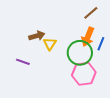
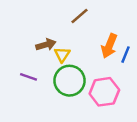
brown line: (91, 13) -> (79, 16), moved
green circle: (80, 53) -> (70, 81), moved

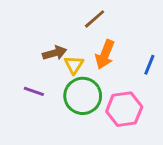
orange arrow: (109, 46) -> (105, 54), moved

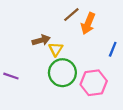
orange arrow: (105, 54) -> (88, 23), moved
purple line: (34, 91) -> (11, 76), moved

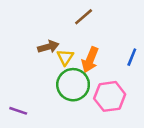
orange arrow: (88, 23) -> (90, 60), moved
purple line: (11, 76) -> (18, 111), moved

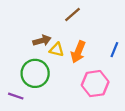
yellow triangle: (65, 57) -> (57, 50), turned -49
green circle: (73, 85) -> (35, 73), moved

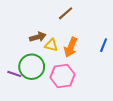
pink hexagon: (95, 84) -> (62, 76), moved
purple line: (16, 96) -> (14, 74), moved

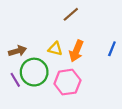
brown arrow: (38, 37) -> (17, 51), moved
purple line: (14, 74) -> (15, 80), turned 40

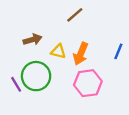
brown arrow: (17, 51) -> (33, 40), moved
pink hexagon: (67, 82) -> (88, 83), moved

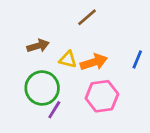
orange arrow: (81, 54) -> (94, 62), turned -130
purple line: (16, 84) -> (54, 110), moved, turned 63

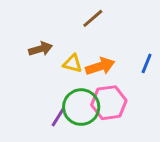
green circle: (42, 88) -> (81, 107), moved

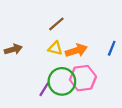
brown line: (93, 18) -> (56, 24), moved
brown arrow: (40, 49) -> (13, 49), moved

